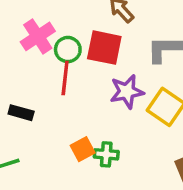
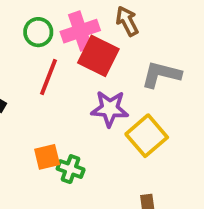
pink cross: (38, 36) -> (80, 31), moved
green circle: (68, 50) -> (38, 32), moved

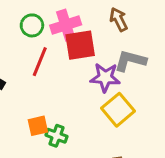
brown arrow: (127, 21) -> (119, 19), moved
red square: (98, 56) -> (80, 45), turned -36
purple star: (110, 109) -> (105, 77), moved

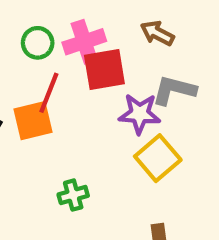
brown arrow: (119, 19) -> (157, 33), turned -35
orange square: (38, 126) -> (33, 121), moved, size x1.4
green cross: (57, 136) -> (73, 195), turned -35

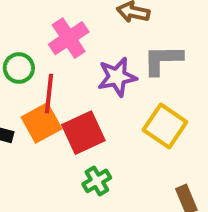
green circle: (38, 43) -> (19, 68), moved
red square: (104, 69) -> (83, 133), moved
purple star: (140, 114) -> (117, 77), moved

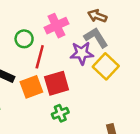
gray L-shape: (163, 60) -> (96, 38), moved, turned 50
orange square: (42, 123) -> (31, 87), moved
yellow square: (165, 126) -> (106, 66), moved

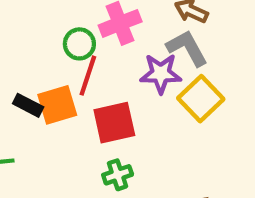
green circle: (24, 39) -> (79, 44), moved
orange square: (31, 87) -> (57, 105), moved

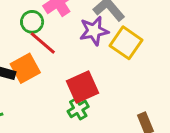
red line: (88, 76) -> (43, 43), turned -56
red square: (114, 123) -> (83, 87), moved

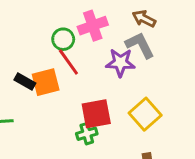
yellow square: (126, 43) -> (145, 114), moved

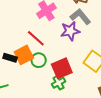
green circle: (63, 39) -> (39, 60), moved

